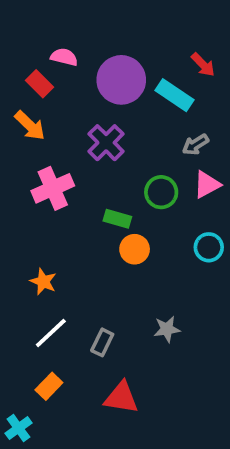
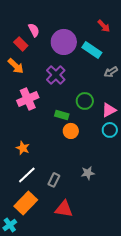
pink semicircle: (64, 57) -> (34, 30), turned 48
red arrow: (203, 65) -> (104, 26), moved
gray arrow: (195, 145) -> (111, 72), moved
pink triangle: (207, 185) -> (109, 110), moved
orange rectangle: (49, 386) -> (26, 203), size x1.6

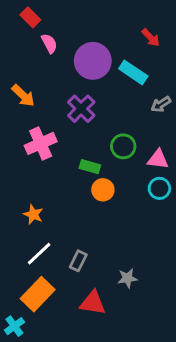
red rectangle: (21, 44) -> (30, 17), moved
pink triangle: (109, 110) -> (158, 159), turned 35
gray star: (88, 173) -> (128, 278), moved

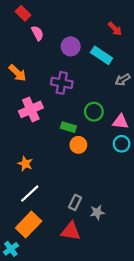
purple circle: (93, 61) -> (71, 46), size x0.7
purple cross: (81, 109) -> (62, 83), turned -35
gray rectangle: (78, 261) -> (75, 202), moved

